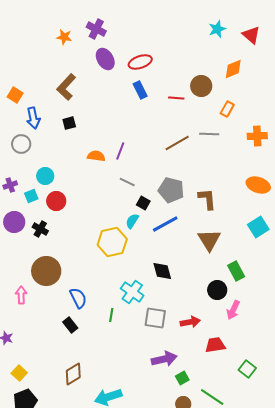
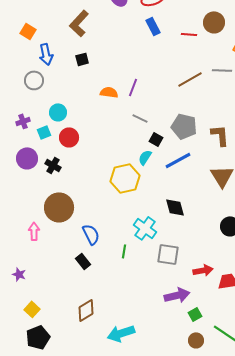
red arrow: (190, 322) -> (203, 270), moved

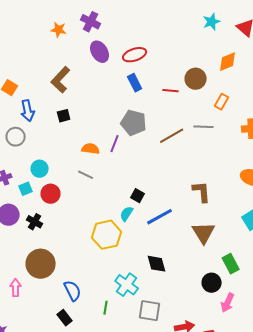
gray line: (140, 118) -> (86, 175), moved
gray pentagon: (184, 126) -> (134, 123), moved

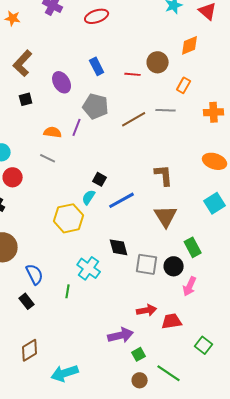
orange star: (59, 30) -> (13, 18), moved
purple ellipse: (100, 52) -> (62, 82), moved
red ellipse: (135, 55) -> (97, 16), moved
gray square: (150, 311) -> (147, 264), moved

